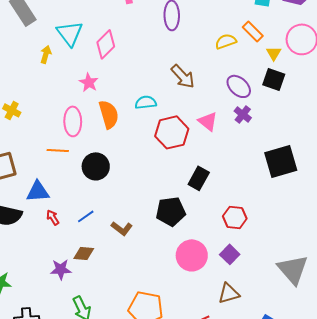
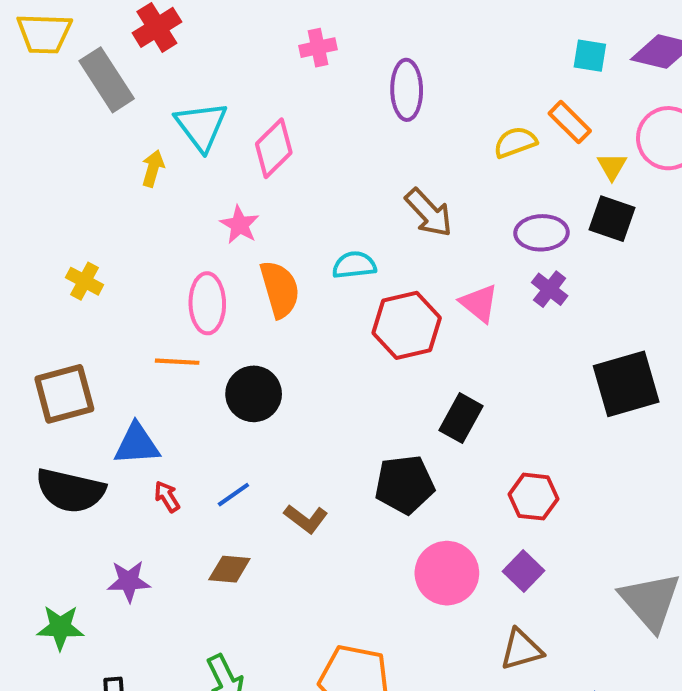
purple ellipse: (239, 86) -> (542, 233), turned -45
purple star: (61, 269) -> (129, 581), moved

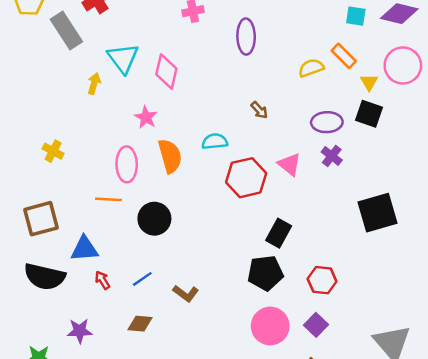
pink diamond: (274, 148) -> (166, 72), turned -32
brown arrow: (429, 213) -> (259, 110), size x0.6
black pentagon: (405, 484) -> (265, 273), moved

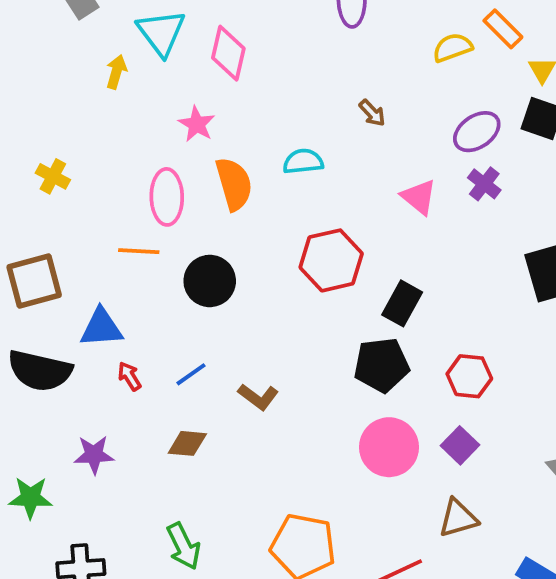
purple ellipse: (327, 122) -> (477, 132), turned -32
red hexagon: (246, 178) -> (331, 260), moved

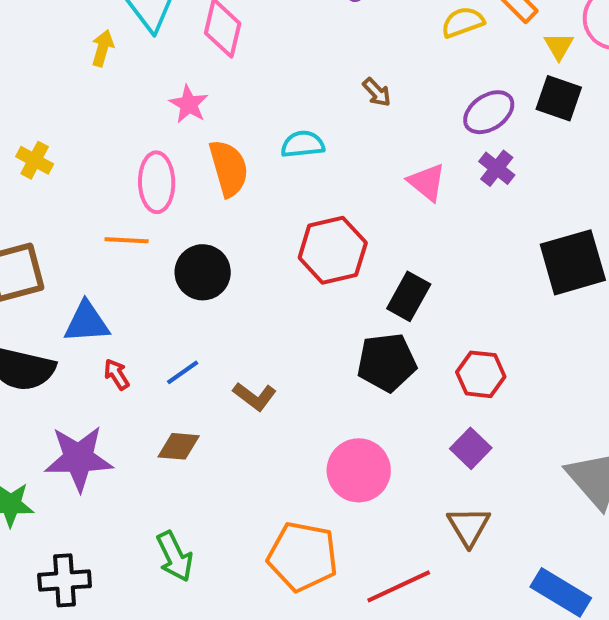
pink circle: (389, 447) -> (359, 470), moved
purple star: (94, 455) -> (79, 458), size x1.6
brown triangle: (458, 518) -> (469, 526), turned -45

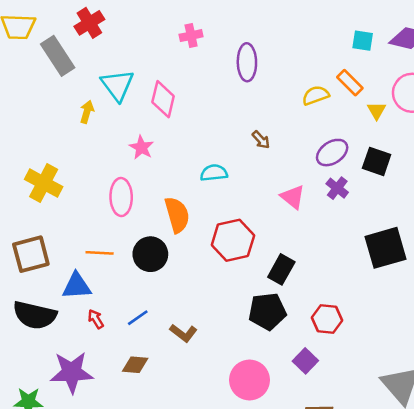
black square: (559, 98) -> (377, 161), moved
yellow cross: (35, 160) -> (44, 183), size x1.6
orange semicircle: (229, 168) -> (177, 215), moved
orange line: (127, 240) -> (100, 253), moved
purple square: (471, 448) -> (305, 361), moved

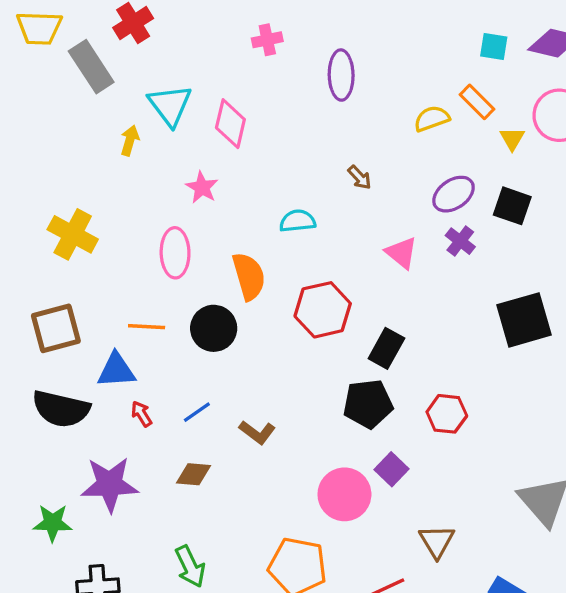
purple square: (305, 361) -> (391, 469), moved

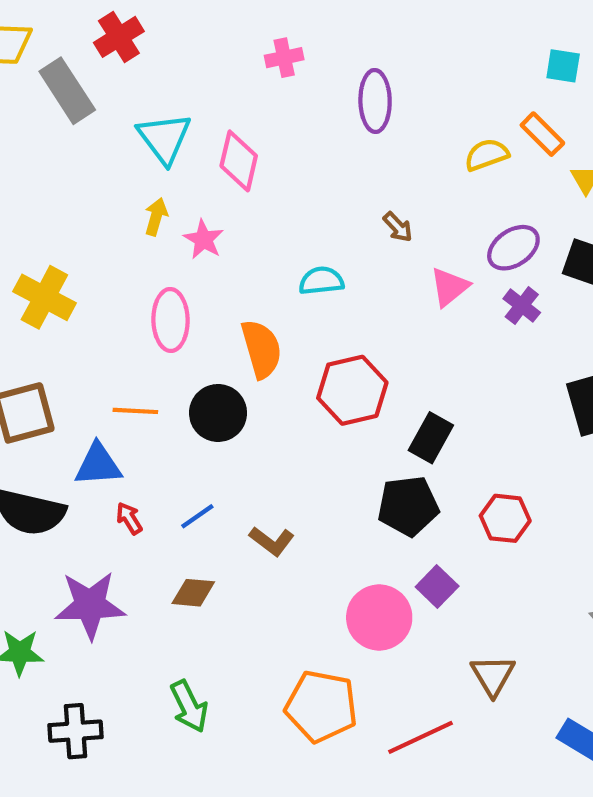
yellow arrow: (130, 140) -> (156, 217), moved
pink triangle: (402, 253) -> (449, 287), moved, turned 42

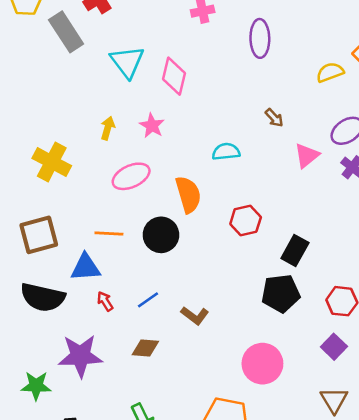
yellow arrow: (156, 217) -> (108, 128), moved
pink ellipse: (171, 320) -> (131, 176), turned 66
red hexagon: (352, 390) -> (246, 221), size x0.7
purple square: (437, 587) -> (334, 347), moved

